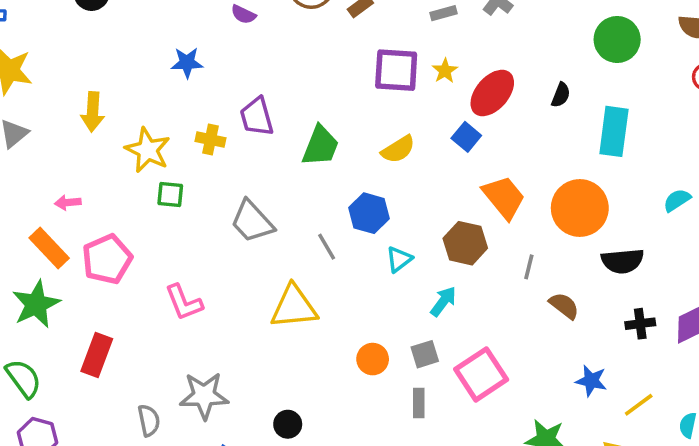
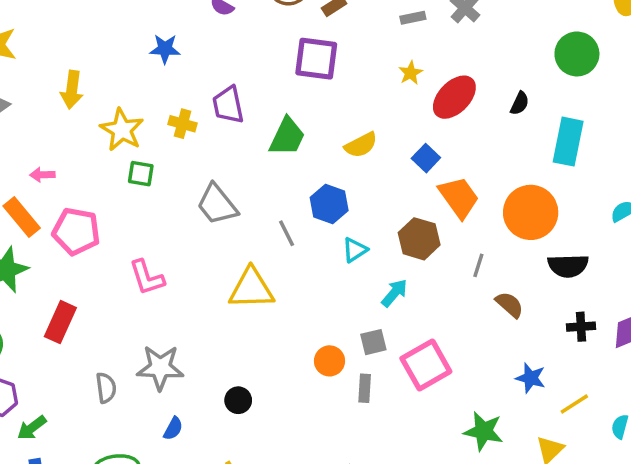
purple square: (396, 70) -> (316, 59), moved
blue square: (466, 137) -> (426, 158), moved
pink pentagon: (107, 259) -> (76, 231), turned 30
orange circle: (373, 359) -> (329, 361), moved

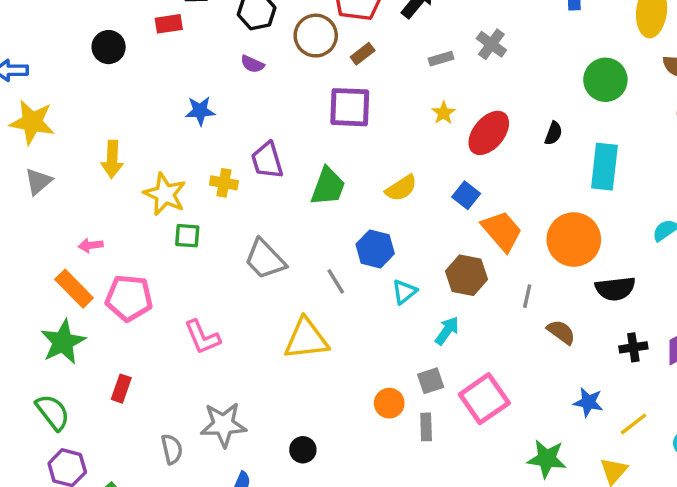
red rectangle: (60, 322) -> (121, 389), size x0.7

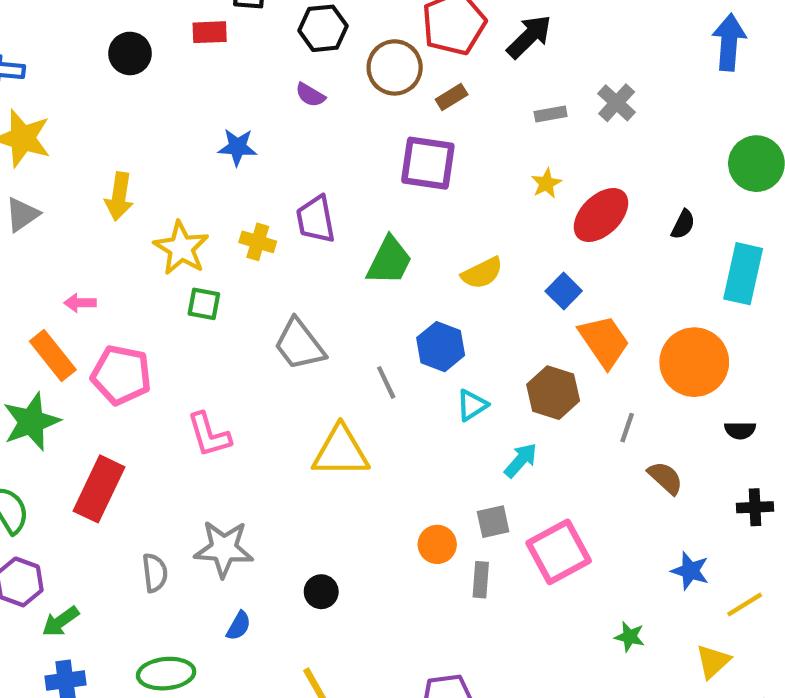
black semicircle: (615, 289) -> (740, 430), size x0.6
red rectangle: (121, 389) -> (99, 489), size x1.8
green star: (547, 459) -> (630, 637), size x0.6

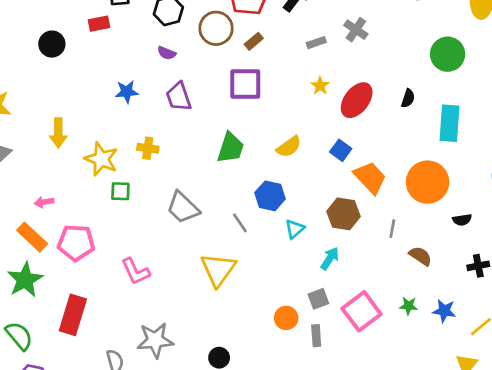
purple trapezoid: (316, 219) -> (179, 97), moved
yellow triangle: (341, 451) -> (218, 270), turned -45
green star: (630, 637) -> (409, 306), moved

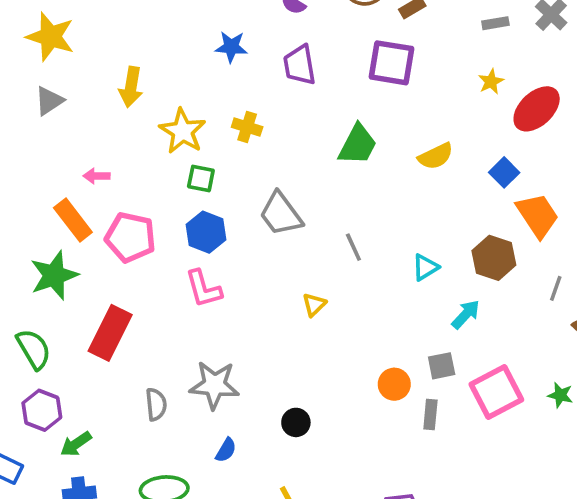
blue hexagon: (270, 196) -> (206, 232), moved
yellow triangle: (218, 270) -> (314, 305), size x0.5

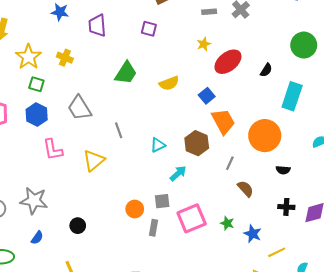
purple square: (391, 63) -> (149, 29), size x0.6
pink L-shape: (203, 289) -> (53, 150), moved
yellow triangle: (314, 305) -> (94, 160), size x1.6

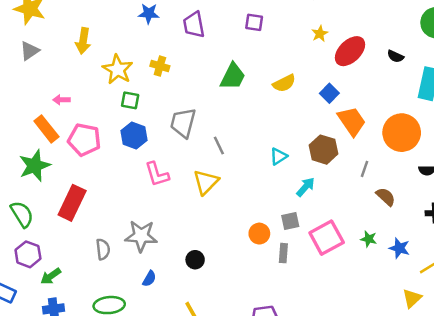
black semicircle: (266, 70) -> (395, 56), turned 88
gray trapezoid: (79, 108) -> (183, 123), turned 52
gray line: (119, 130) -> (219, 146), moved

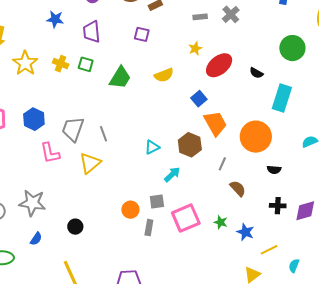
yellow semicircle: (284, 83) -> (164, 75), moved
green square: (130, 100) -> (86, 64), moved
gray trapezoid: (183, 123) -> (73, 129), moved

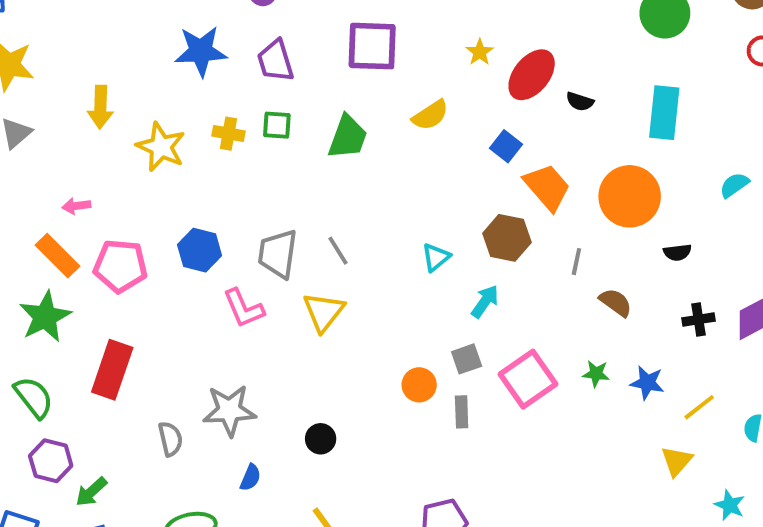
blue star: (55, 19) -> (201, 51), size x1.5
purple square: (142, 34) -> (372, 46), size x1.8
black semicircle: (256, 73) -> (580, 101), moved

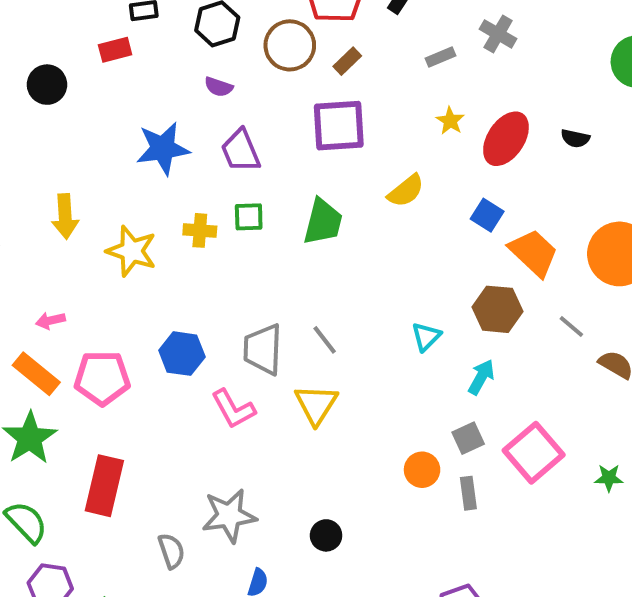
black semicircle: (580, 101) -> (575, 138), moved
gray line: (576, 262) -> (571, 327), turned -56
green star: (596, 374) -> (609, 478), moved

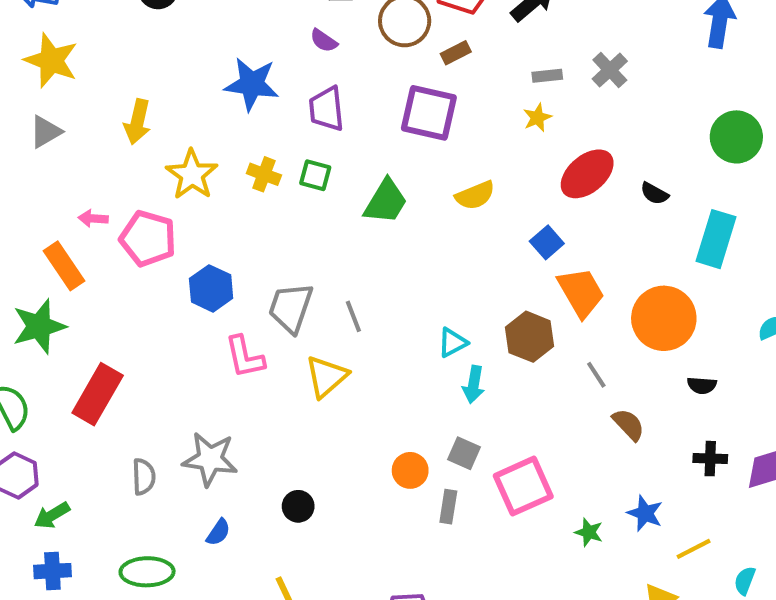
yellow star: (450, 121) -> (537, 118), moved
cyan arrow: (481, 377) -> (474, 385), moved, turned 144
pink pentagon: (102, 378) -> (148, 238), moved
gray square: (468, 438) -> (464, 453), turned 32

